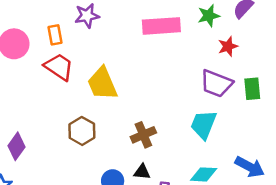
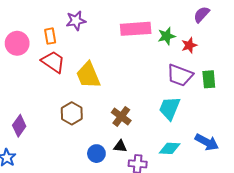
green star: (209, 16) -> (167, 36), moved
brown cross: (143, 135) -> (121, 116), turned -30

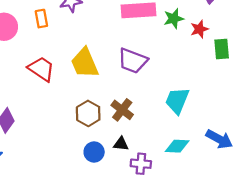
red trapezoid: (53, 62) -> (41, 69), moved
purple trapezoid: (180, 75) -> (133, 61), moved
green rectangle: (209, 79) -> (222, 49), moved
brown hexagon: (72, 113) -> (88, 113), moved

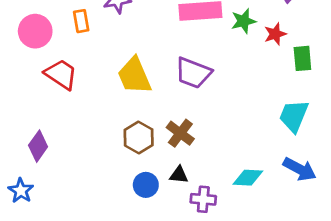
red trapezoid: (41, 69) -> (61, 74), moved
cyan trapezoid: (177, 101) -> (294, 116), moved

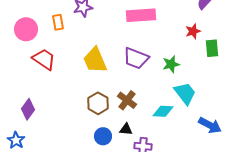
green star: (244, 21) -> (171, 64), moved
cyan trapezoid: (294, 116) -> (185, 93), moved, turned 120
cyan diamond: (248, 178) -> (163, 111), moved

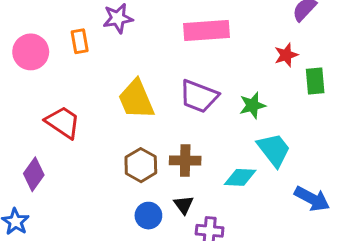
red trapezoid: (44, 59) -> (63, 122), moved
brown cross: (127, 100) -> (185, 160), turned -36
black triangle: (126, 129) -> (184, 205), turned 48

